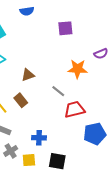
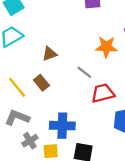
blue cross: (39, 138) -> (62, 126), size x1.5

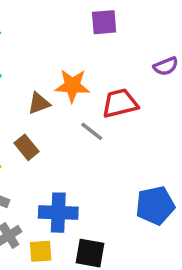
orange star: (106, 47) -> (72, 86), moved
red trapezoid: (103, 93) -> (120, 103), moved

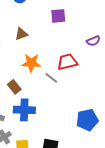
orange star: (72, 86) -> (31, 63), moved
brown triangle: (39, 103) -> (21, 34), moved
blue cross: (58, 213) -> (24, 110), moved

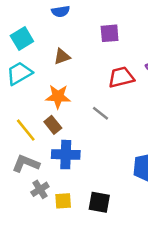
red trapezoid: (67, 62) -> (121, 77), moved
orange star: (31, 63) -> (58, 97), moved

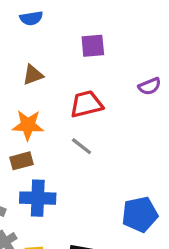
red trapezoid: (121, 77) -> (86, 104), moved
brown rectangle: (53, 125) -> (22, 161), turned -66

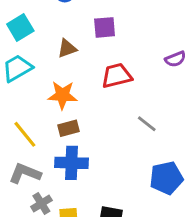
purple square: (93, 46) -> (105, 27), moved
gray line: (81, 146) -> (147, 124), moved
brown rectangle: (22, 161) -> (69, 128), moved

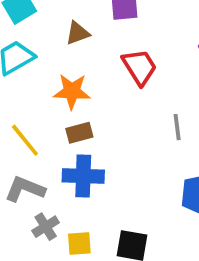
red trapezoid: (117, 76) -> (139, 67), turned 72
gray line: (147, 124) -> (177, 127), turned 45

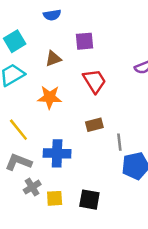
gray line: (177, 127) -> (119, 142), moved
brown rectangle: (79, 133) -> (94, 125), moved

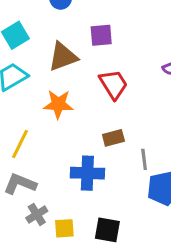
brown triangle: (53, 59) -> (63, 57), size x1.5
yellow line: (18, 130) -> (20, 144), turned 65
blue cross: (57, 153) -> (87, 173), moved

